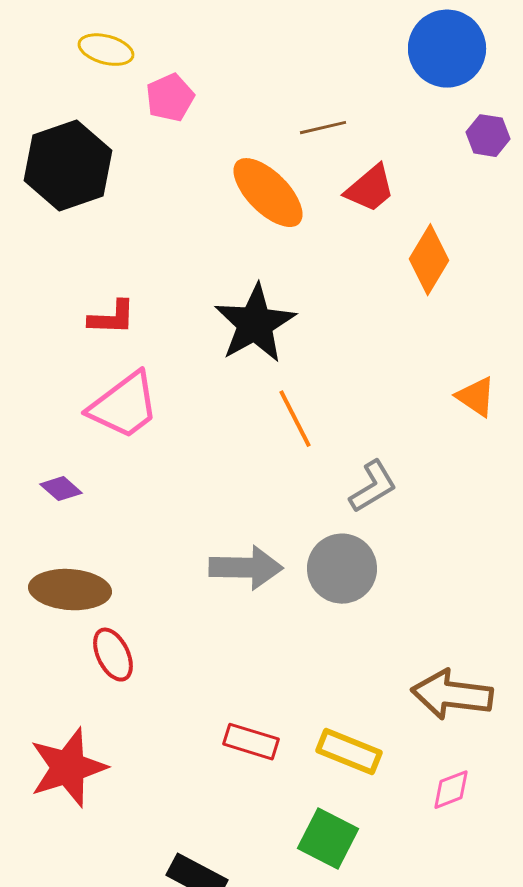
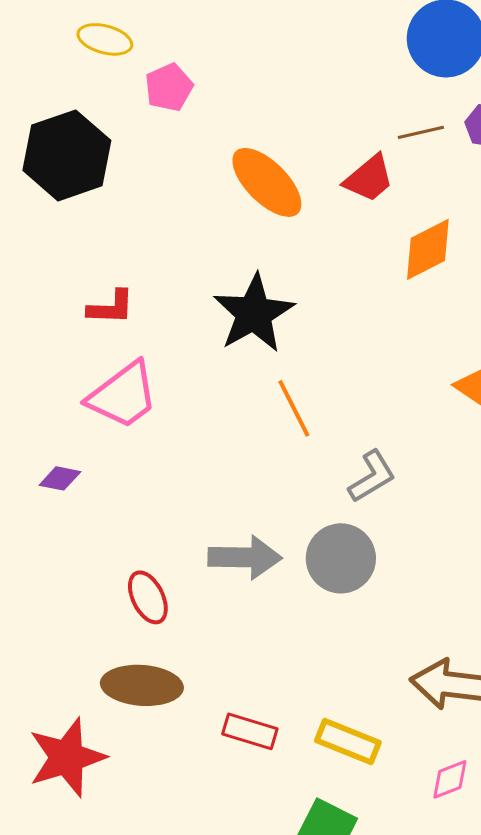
brown line: (323, 128) -> (421, 132), moved
orange diamond: (429, 260) -> (428, 249), turned 32
purple diamond: (61, 489) -> (60, 478), turned -30
brown ellipse: (70, 590) -> (142, 685), moved
red ellipse: (113, 655) -> (148, 597), moved

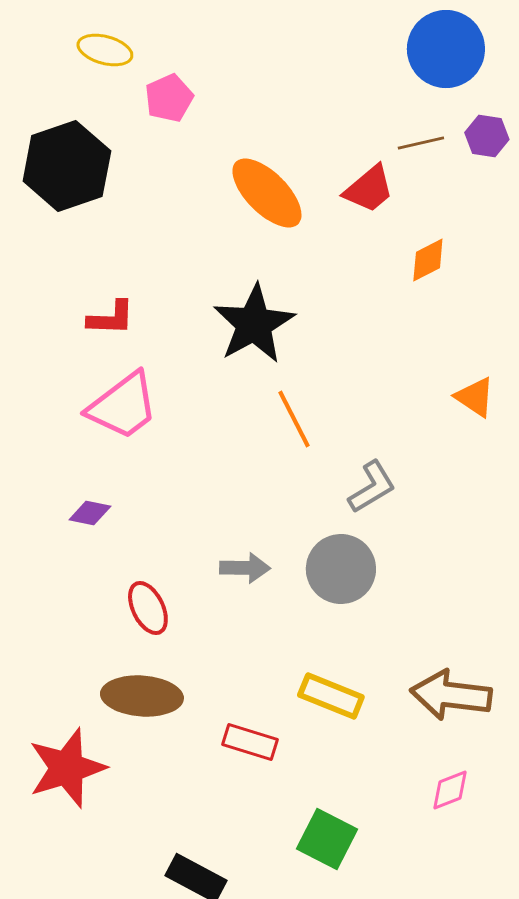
orange diamond: (428, 249) -> (428, 260), size x0.7
purple diamond: (60, 478) -> (90, 513), moved
gray arrow: (245, 557) -> (245, 568), size x0.7
yellow rectangle: (348, 741) -> (331, 696), moved

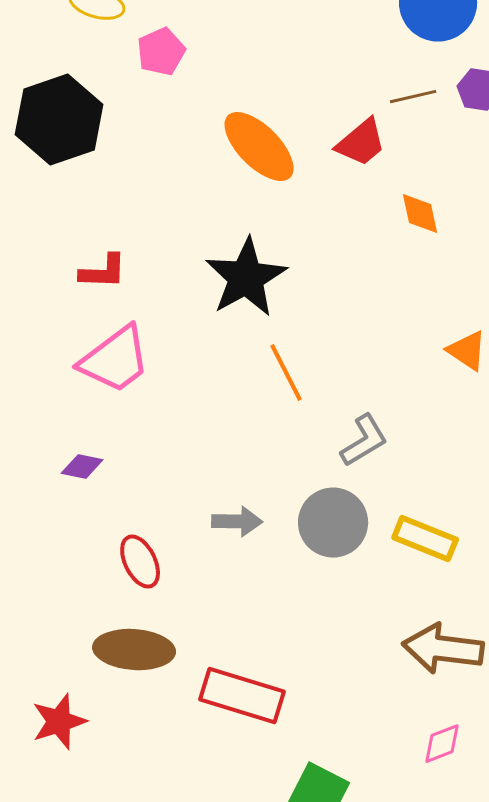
orange diamond: (428, 260) -> (420, 214), turned -75
yellow rectangle: (331, 696) -> (425, 539), moved
red rectangle: (250, 742) -> (242, 696), size x1.5
red star: (67, 768) -> (59, 722), size x0.7

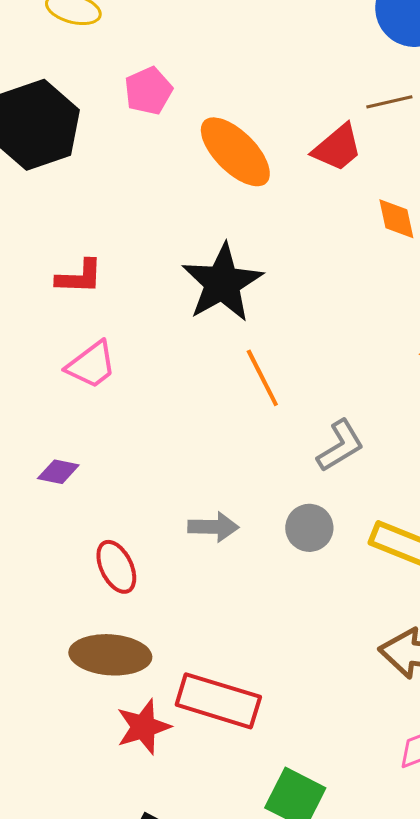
pink pentagon: (161, 52) -> (148, 91), moved
pink trapezoid: (115, 360) -> (91, 365), size x0.7
gray circle: (333, 523) -> (309, 528), size x0.7
red star: (59, 722) -> (143, 727), moved

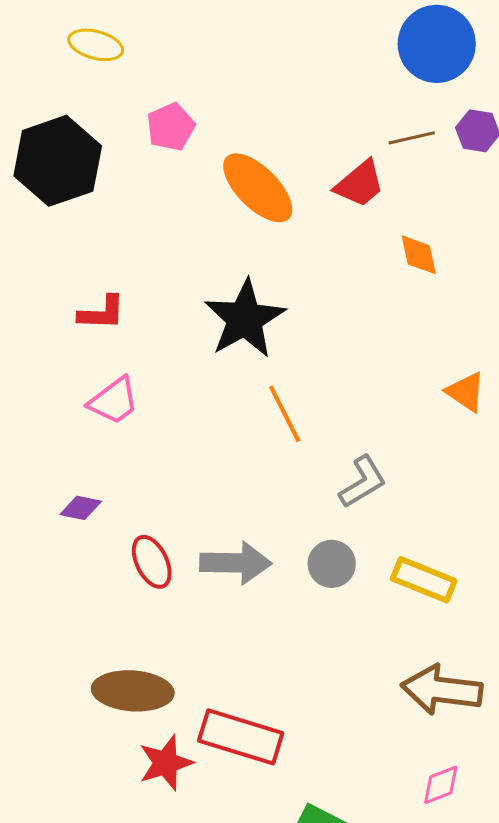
gray arrow: (213, 527) -> (236, 563), size x1.4
red ellipse: (116, 567) -> (152, 562), moved

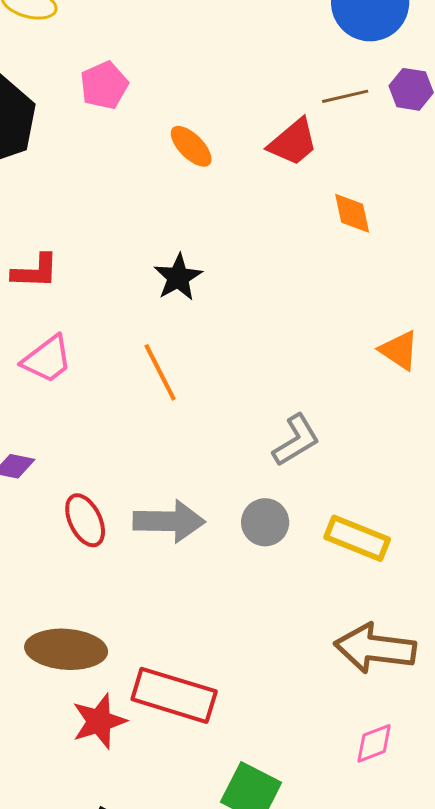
orange ellipse: (258, 188) -> (191, 146), size x0.6
black star: (245, 319) -> (178, 277), size x0.6
orange line: (285, 414) -> (160, 372), moved

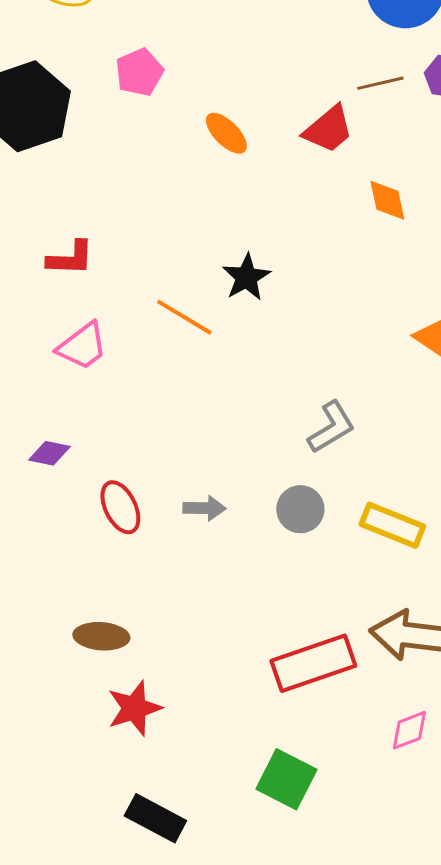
black star: (178, 277) -> (246, 277), moved
orange line: (160, 372) -> (184, 317), moved, turned -32
gray arrow: (169, 521) -> (204, 508), size x0.6
brown ellipse: (66, 649) -> (101, 636), size x0.7
red rectangle: (174, 695) -> (313, 663), moved, turned -36

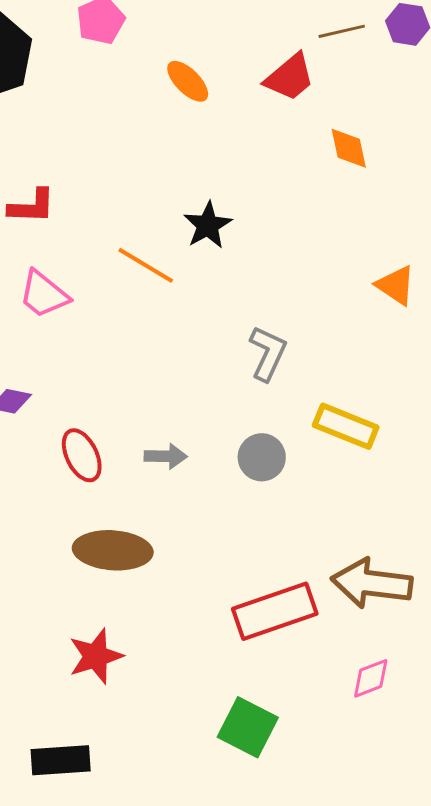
pink trapezoid: (82, 346) -> (44, 294), turned 76
gray L-shape: (331, 427) -> (268, 353), moved, turned -34
yellow rectangle: (392, 525) -> (346, 426), moved
brown ellipse: (101, 636) -> (113, 550), moved, size x1.4
black rectangle: (155, 818) -> (61, 760), moved, turned -32

